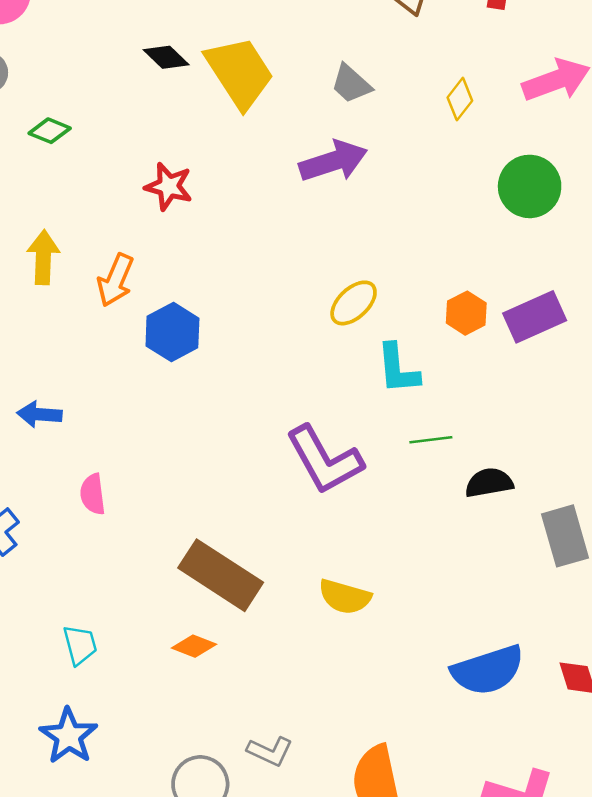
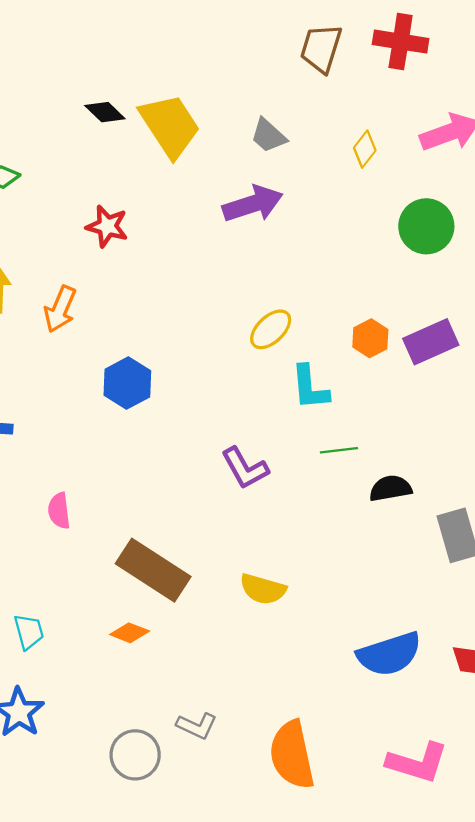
blue hexagon: (172, 332) -> (127, 383), moved
purple L-shape: (324, 460) -> (245, 468), size x0.7
pink semicircle: (93, 494) -> (59, 511), moved

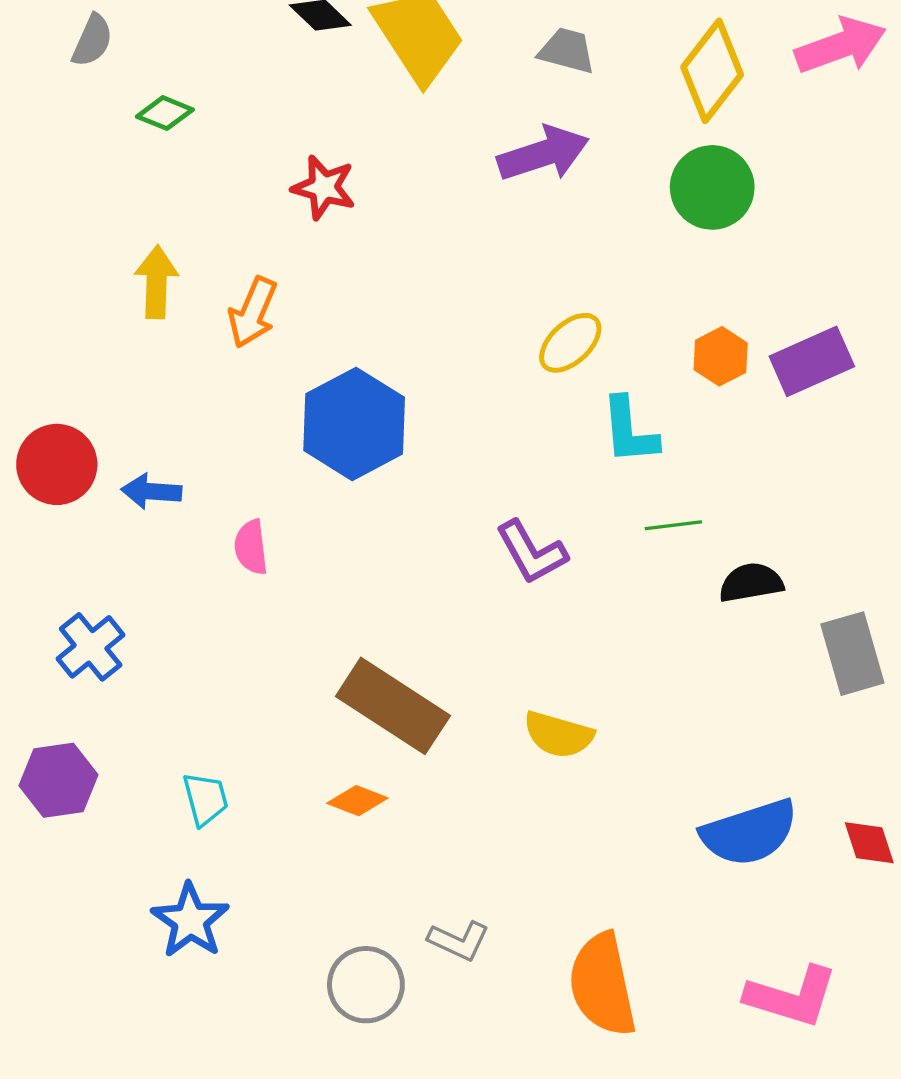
gray trapezoid: (268, 136) -> (567, 51), turned 153
yellow diamond: (365, 149) -> (712, 71), size x1.8
green circle: (426, 226) -> (712, 187), moved
blue hexagon: (127, 383) -> (354, 424), size x1.4
pink semicircle: (59, 511) -> (251, 547), moved

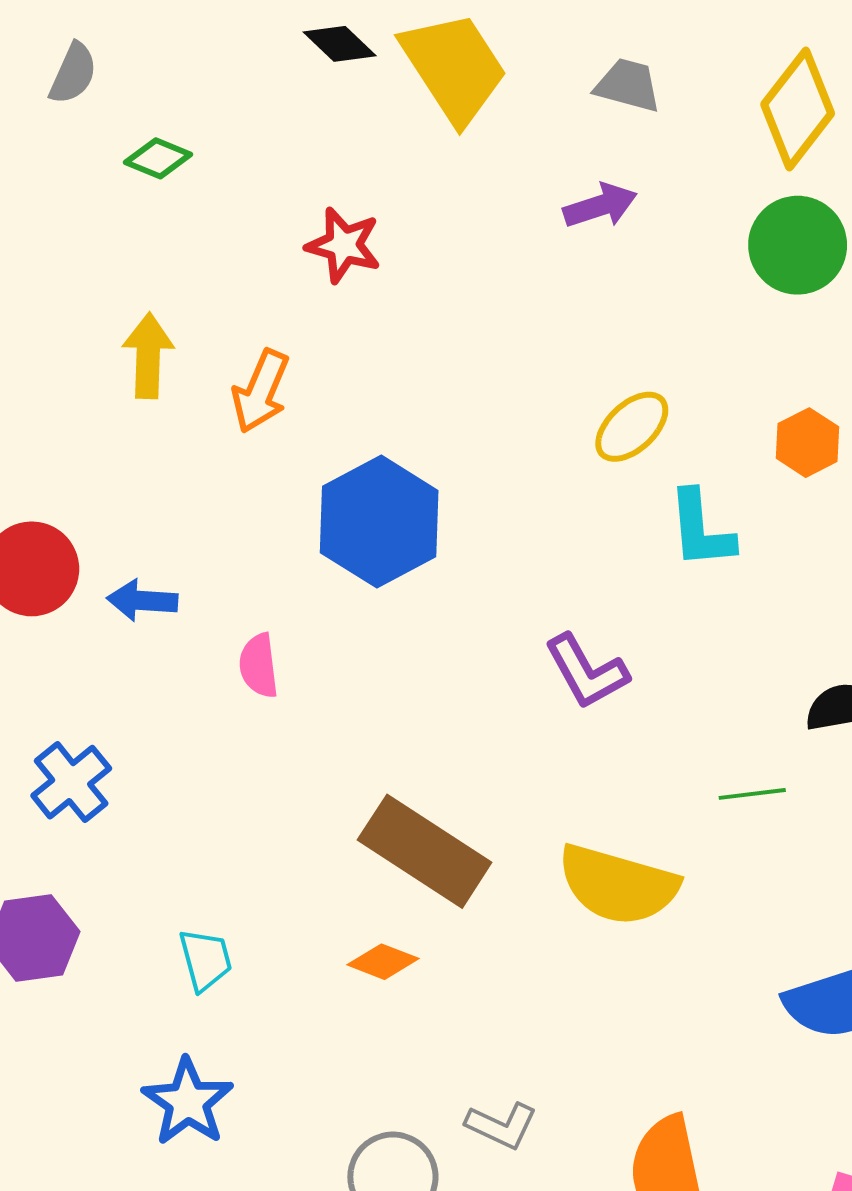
purple arrow: (543, 154) -> (600, 206), size x0.7
green line: (673, 525) -> (752, 794), moved
yellow semicircle: (558, 735) -> (618, 885), size x1.5

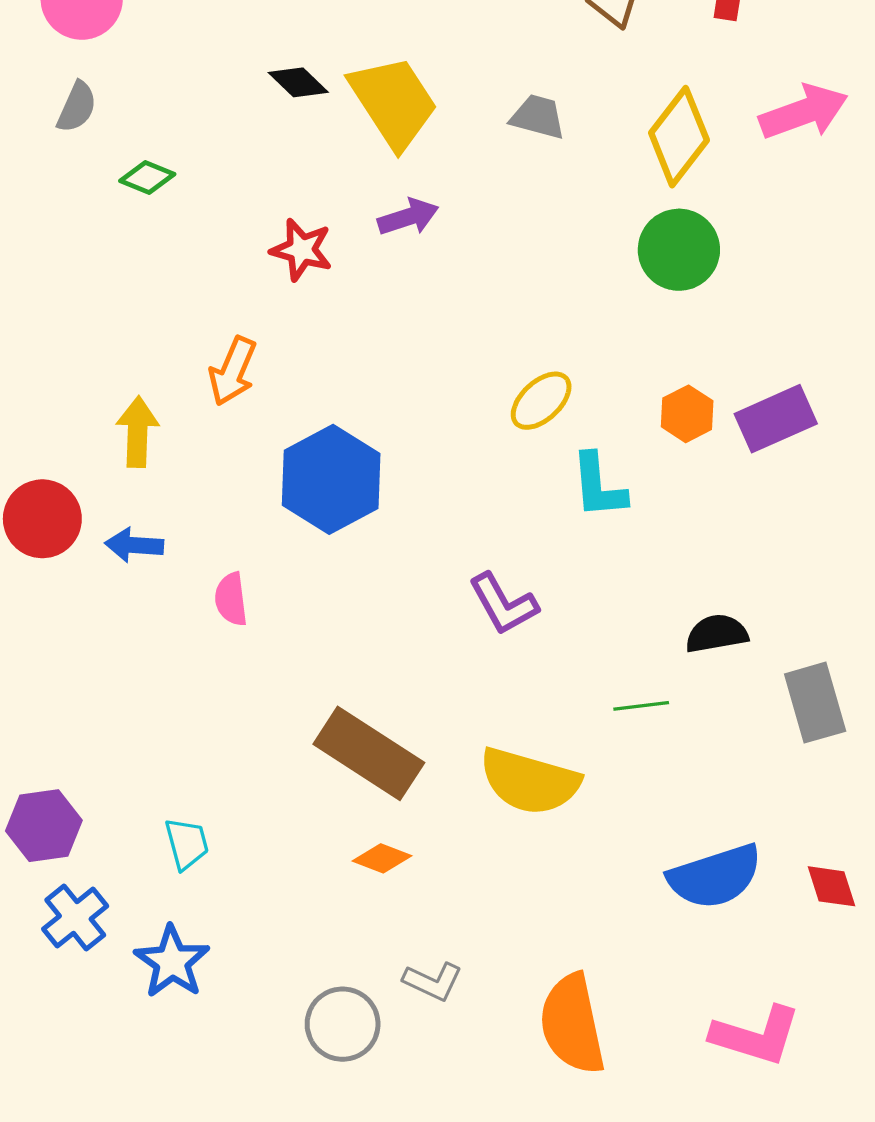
purple arrow: (600, 206) -> (408, 217), moved
yellow arrow: (148, 356) -> (137, 432), moved
blue cross: (71, 782) -> (75, 917), moved
orange diamond: (383, 962) -> (382, 858), moved

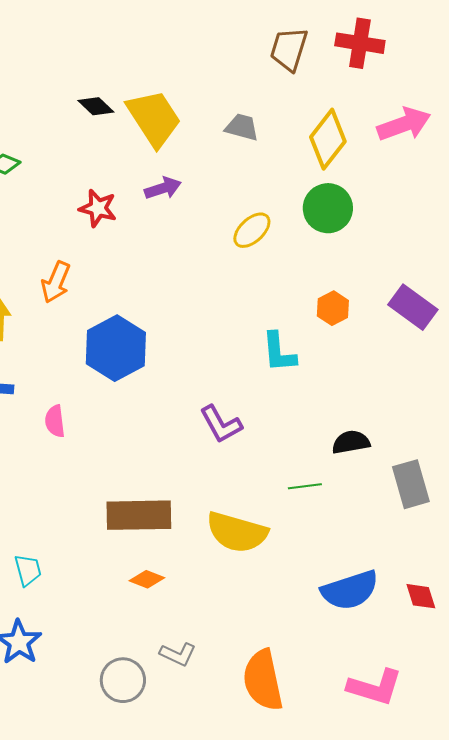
yellow ellipse: (541, 401) -> (252, 230), moved
purple rectangle: (776, 419) -> (413, 307), moved, turned 60
brown rectangle: (369, 753) -> (139, 515), turned -34

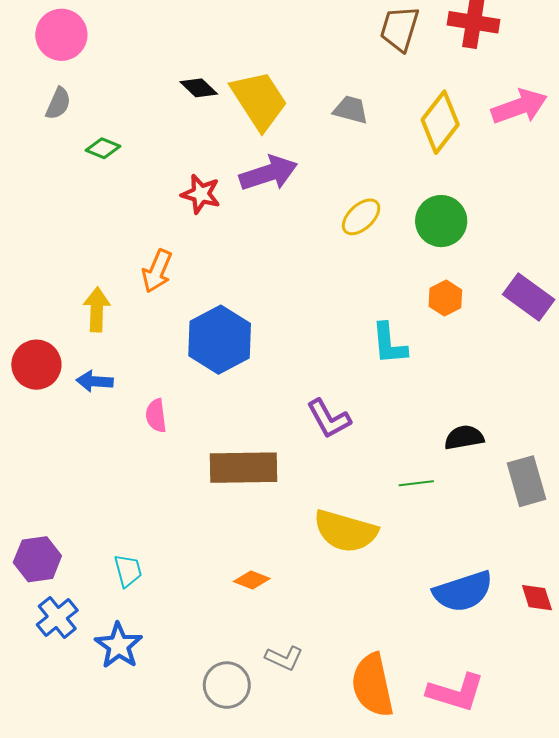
purple arrow: (163, 188) -> (268, 173), size x1.5
green circle: (328, 208) -> (441, 221), moved
brown rectangle: (139, 515) -> (243, 468), moved
pink L-shape: (375, 687) -> (456, 692), moved

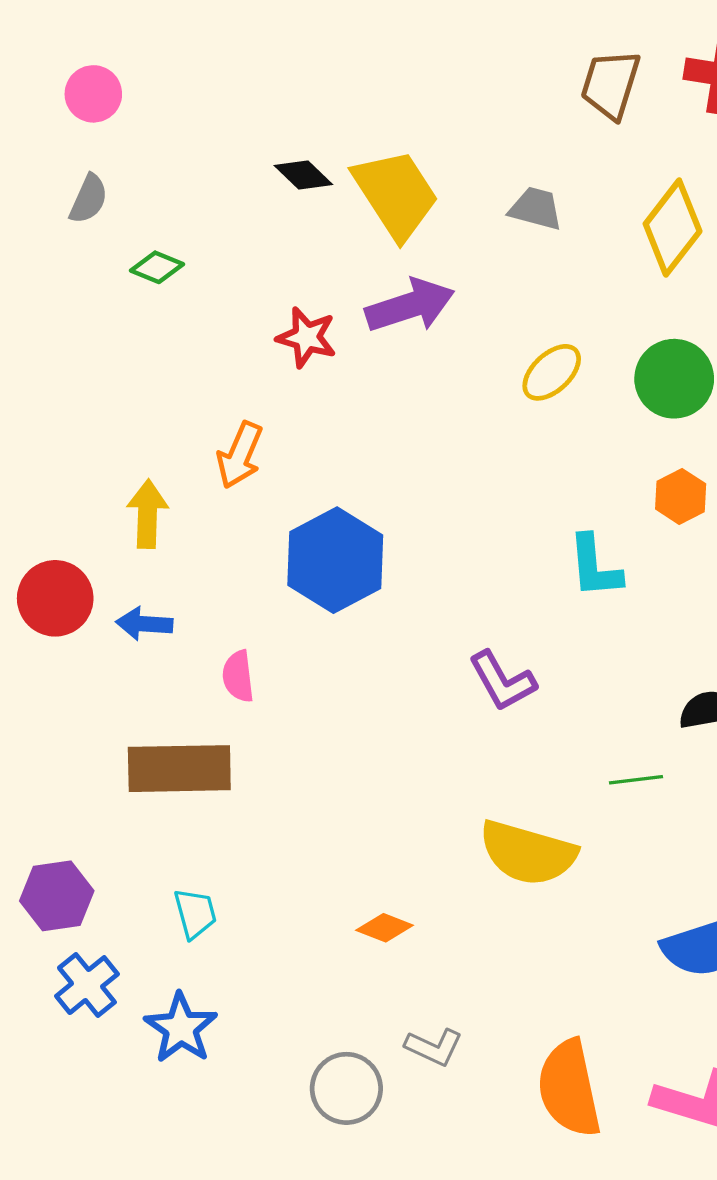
pink circle: (61, 35) -> (93, 94), size x0.7
brown rectangle: (243, 468) -> (179, 769), moved

